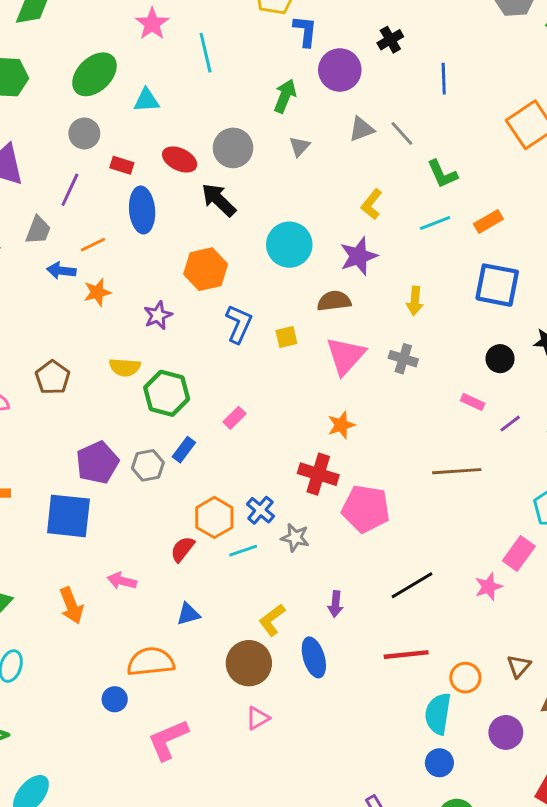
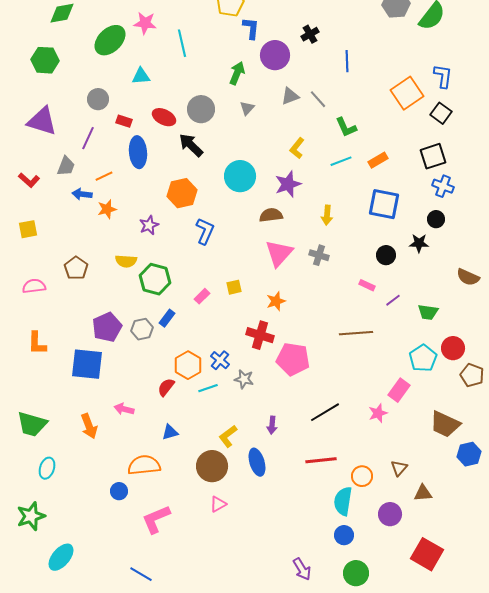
pink star: (152, 24) -> (145, 23), turned -30
green ellipse: (94, 74) -> (110, 40), moved
yellow square: (286, 337) -> (234, 287), moved

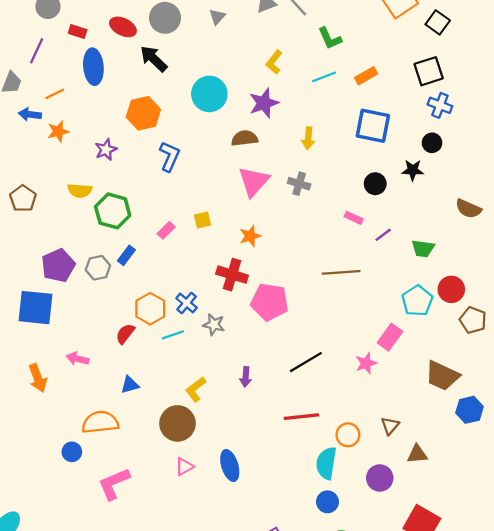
blue ellipse: (257, 462) -> (230, 465), moved

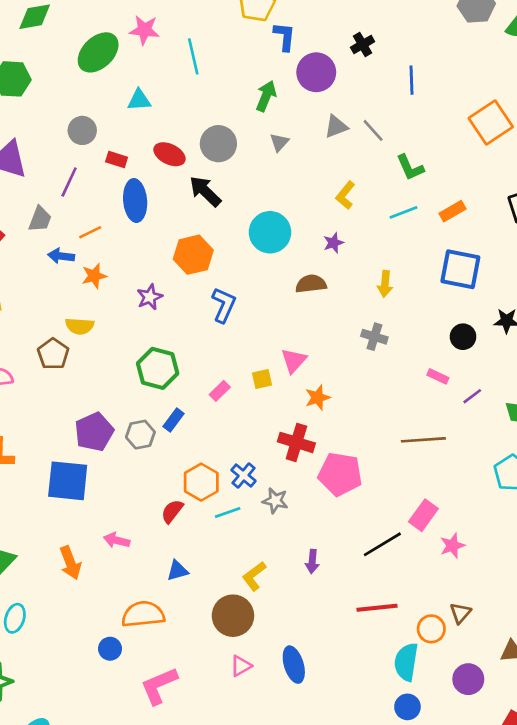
purple star: (264, 103) -> (333, 243), size x0.6
pink triangle: (254, 181) -> (294, 360), moved, size x0.7
yellow semicircle: (80, 191) -> (80, 326), moved
pink rectangle: (390, 337) -> (423, 515), moved
brown triangle: (390, 426) -> (460, 613), moved

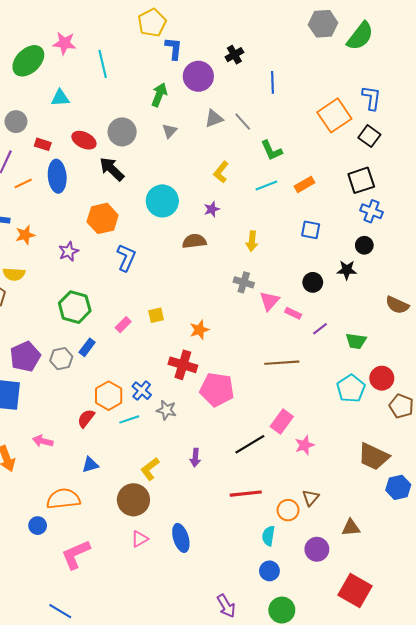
orange line: (90, 232) -> (23, 183), moved
blue square: (460, 269) -> (311, 230), size x0.6
pink triangle: (294, 360) -> (269, 301), moved
cyan semicircle: (406, 662) -> (268, 536), size x0.7

